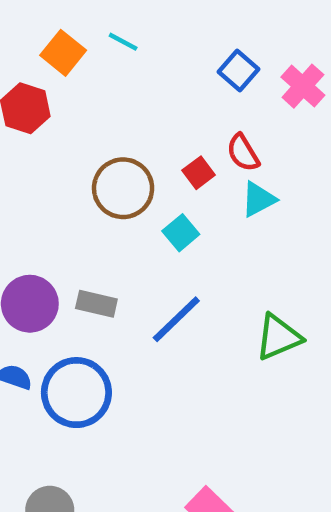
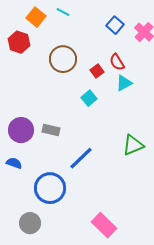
brown circle: (123, 188) -> (63, 59), moved
blue line: (176, 319) -> (81, 158), moved
blue circle: (76, 393) -> (50, 188), moved

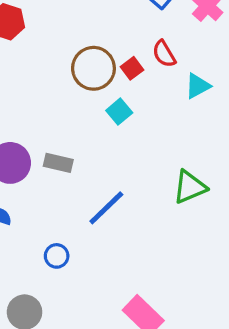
brown circle: (63, 59) -> (93, 68), moved
cyan triangle: (124, 83) -> (198, 86), moved
blue circle: (50, 188) -> (57, 256), size x0.5

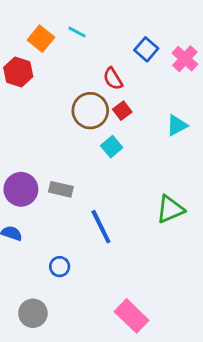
red semicircle: (164, 54) -> (113, 79), moved
blue line: (106, 208) -> (101, 227), turned -72

